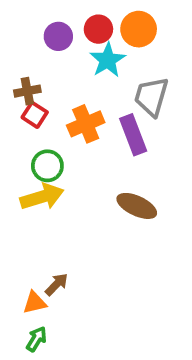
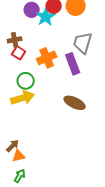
cyan star: (108, 60) -> (46, 17), moved
brown arrow: (57, 284) -> (13, 146), moved

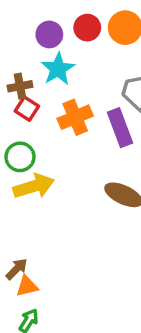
cyan star: (46, 17) -> (58, 69), moved
green circle: (26, 81) -> (20, 157), moved

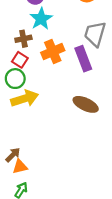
brown cross: (20, 86) -> (23, 39), moved
red square: (27, 109) -> (20, 60), moved

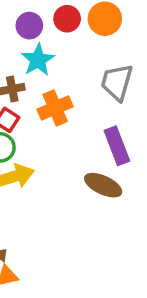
purple rectangle: (83, 59) -> (117, 146), moved

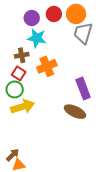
cyan star: (38, 60) -> (37, 38), turned -30
gray trapezoid: (117, 82) -> (83, 33), moved

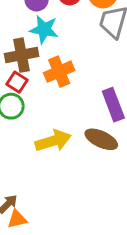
brown cross: (22, 55) -> (22, 55), size x1.5
yellow arrow: (23, 107) -> (53, 141), moved

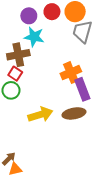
orange cross: (59, 72) -> (71, 73), moved
brown ellipse: (101, 139) -> (74, 113), turned -35

